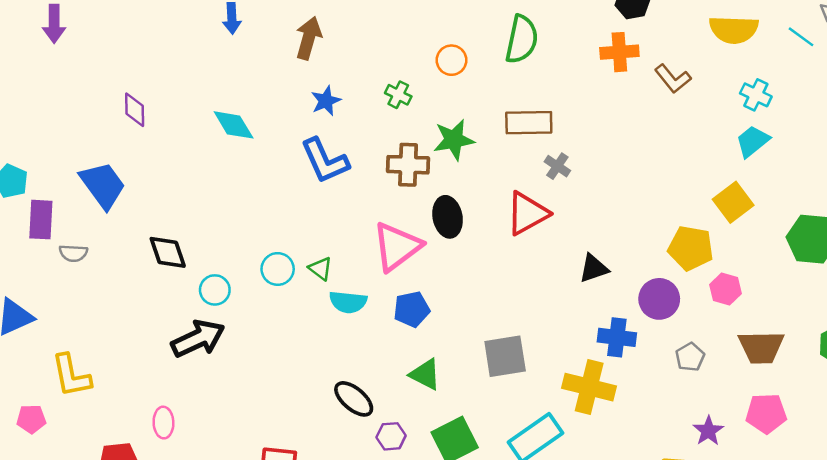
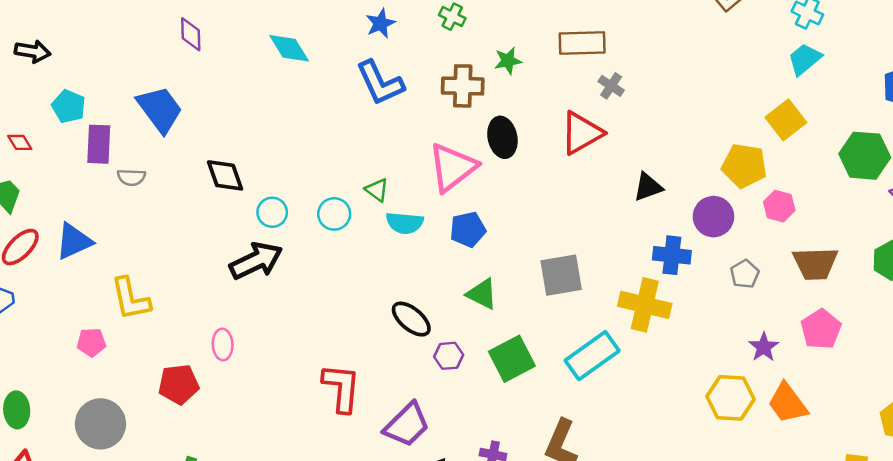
green star: (454, 140) -> (508, 61), size x0.7
cyan circle: (278, 269) -> (334, 214), moved
pink pentagon: (766, 413) -> (821, 329), turned -30

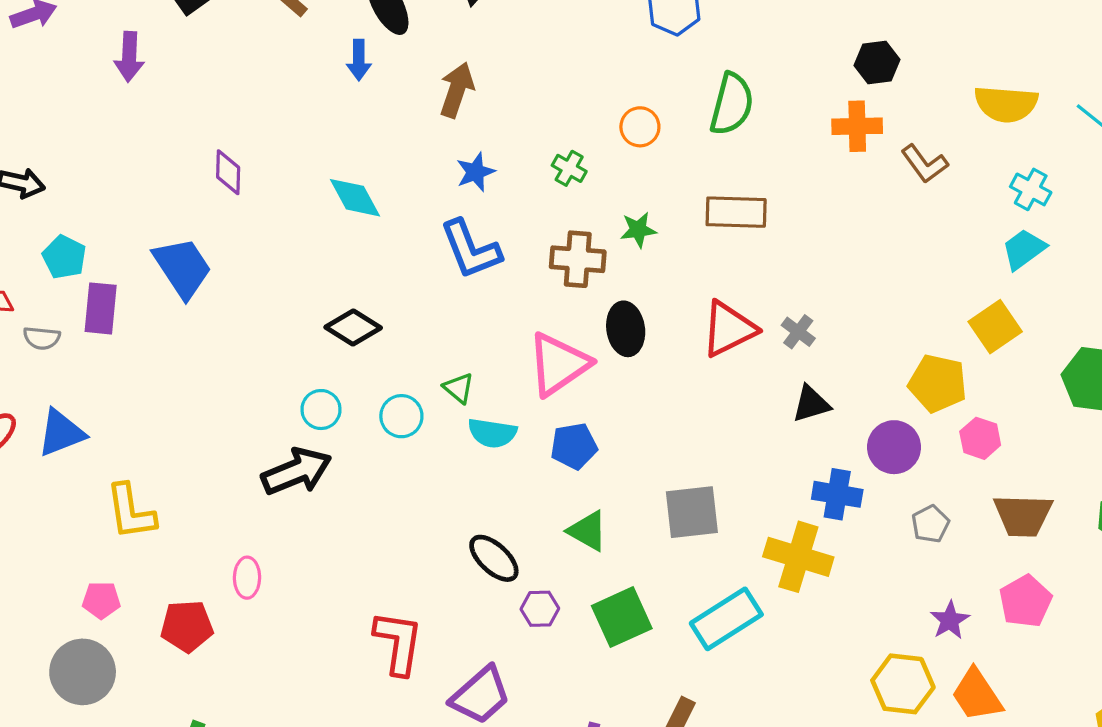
gray cross: (611, 86) -> (798, 332), moved
black diamond: (225, 175) -> (353, 328), moved, turned -42
gray semicircle: (131, 177) -> (42, 338), moved
pink pentagon: (91, 342) -> (101, 600), moved

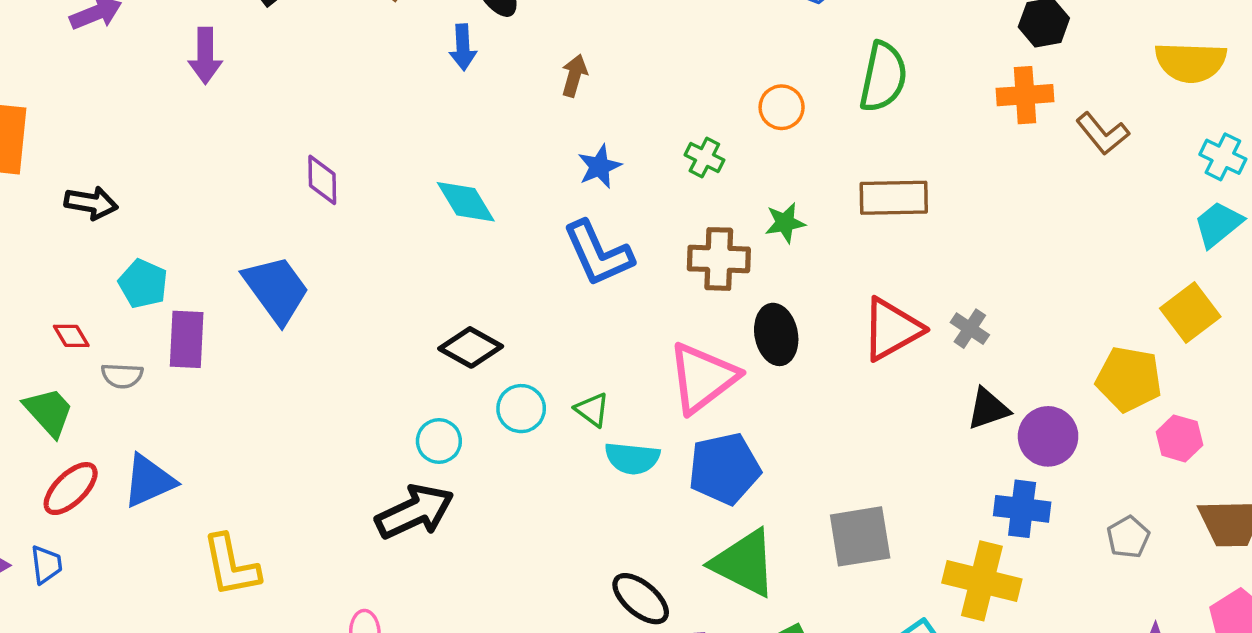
brown arrow: (457, 90) -> (574, 76), size x0.7
cyan circle: (401, 416) -> (521, 409), moved
blue pentagon: (574, 446) -> (724, 469), size x1.4
purple circle: (894, 447) -> (1048, 436), moved
green triangle: (588, 531) -> (744, 563), size x1.5

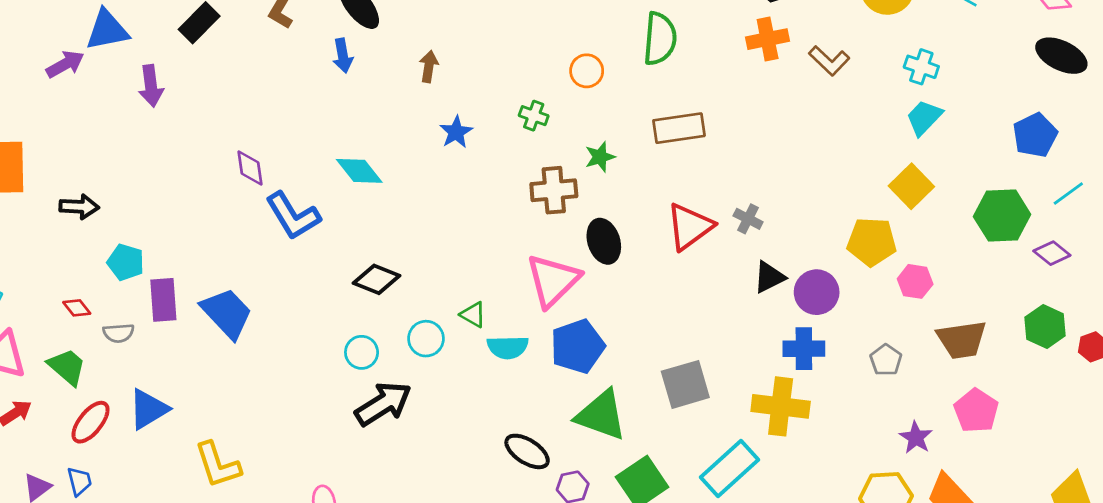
blue L-shape: (598, 254) -> (293, 216), moved
blue trapezoid: (276, 289) -> (227, 313), moved
cyan circle: (521, 409) -> (426, 339), moved
black arrow: (415, 512) -> (383, 404), moved

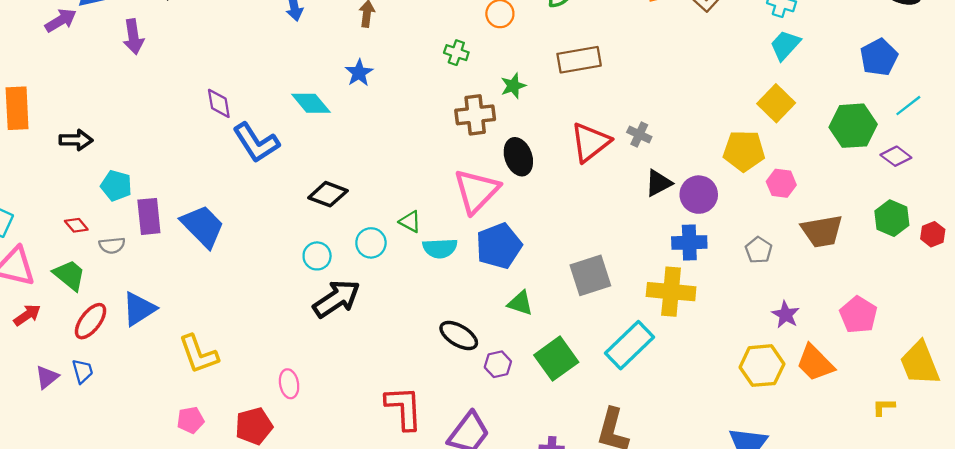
blue star: (456, 132) -> (359, 73), moved
pink pentagon: (976, 411) -> (858, 315), moved
green triangle: (601, 415) -> (520, 303), size x0.6

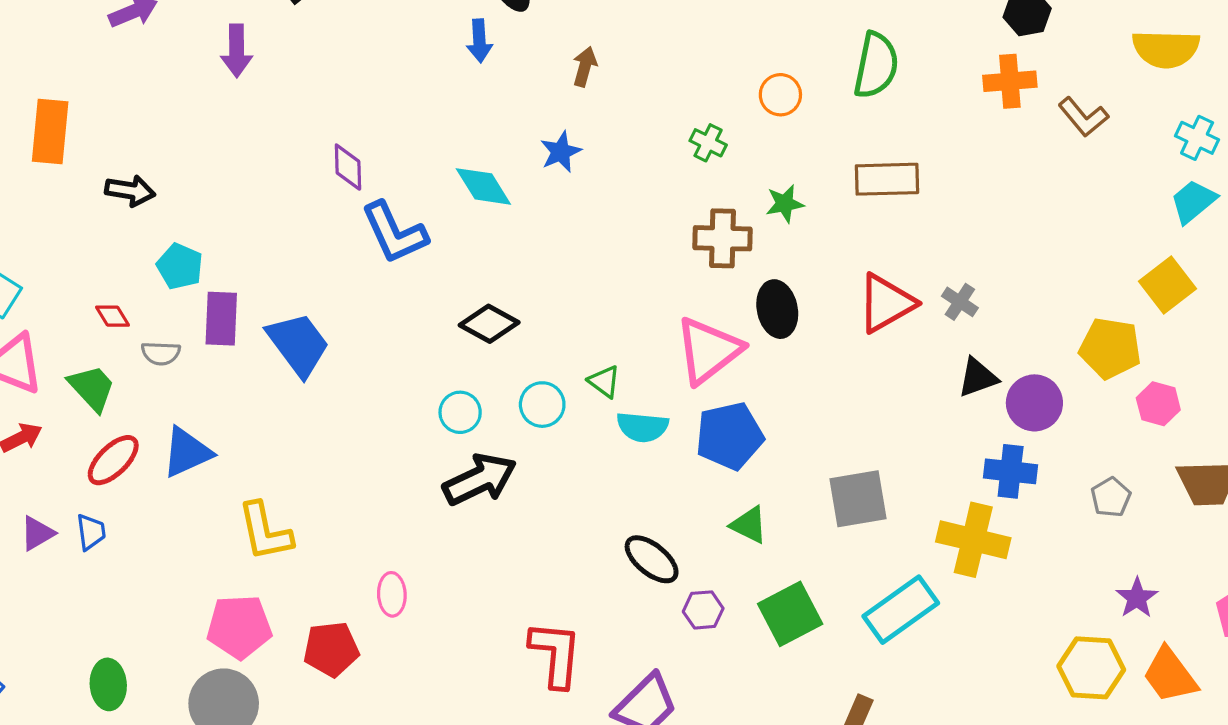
pink pentagon: (191, 420) -> (239, 627), size x1.6

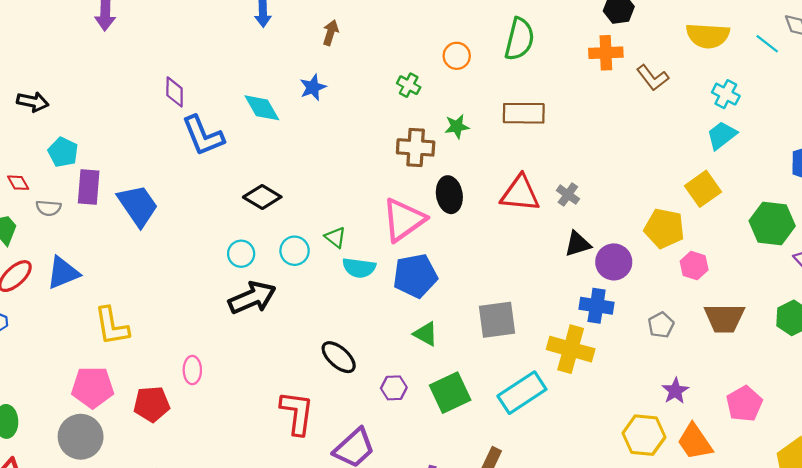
red triangle: (886, 303) -> (520, 194), turned 33
black ellipse: (652, 559) -> (339, 357), moved

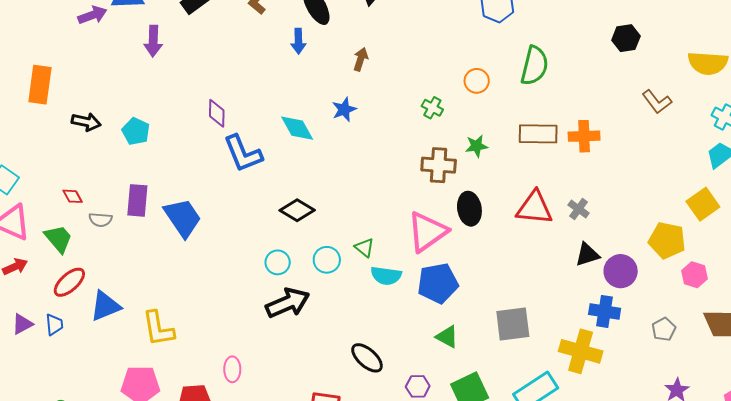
orange cross: (606, 53) -> (584, 136), moved
cyan pentagon: (63, 152) -> (136, 131), moved
blue triangle: (63, 273) -> (105, 306), moved

